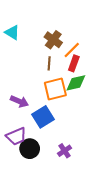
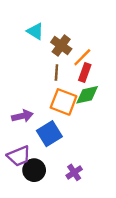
cyan triangle: (12, 33) -> (35, 31), moved
orange square: (55, 89) -> (64, 102), turned 35
purple arrow: (19, 101) -> (22, 116), turned -36

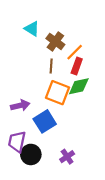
purple trapezoid: (19, 156) -> (17, 142), turned 125

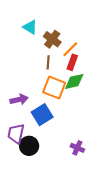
purple cross: (67, 157) -> (77, 148), moved, turned -32

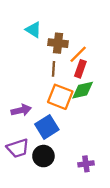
brown cross: (52, 39) -> (58, 43), turned -30
purple trapezoid: (16, 134) -> (18, 148), turned -120
black circle: (29, 146) -> (43, 156), moved
purple cross: (77, 148) -> (86, 164), turned -32

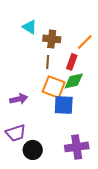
orange line: (78, 54) -> (85, 42), moved
blue square: (47, 127) -> (64, 105), moved, turned 35
black circle: (43, 156) -> (33, 150), moved
purple cross: (86, 164) -> (77, 147), size x1.6

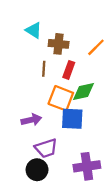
brown line: (48, 62) -> (44, 69), moved
red rectangle: (72, 62) -> (69, 70), moved
purple arrow: (19, 99) -> (31, 120), moved
purple trapezoid: (16, 133) -> (46, 148), moved

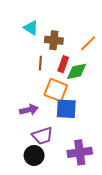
green diamond: (83, 92) -> (77, 71), moved

